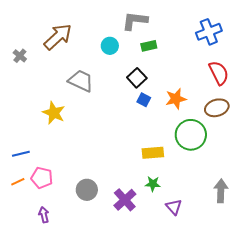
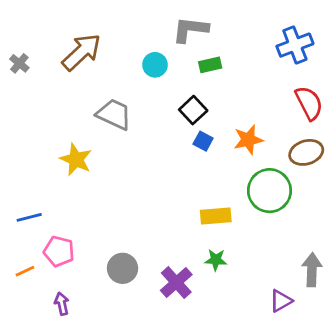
gray cross: (20, 56) -> (19, 63), moved
orange line: (18, 182) -> (25, 271), moved
purple triangle: (174, 207) -> (281, 301), moved, turned 42

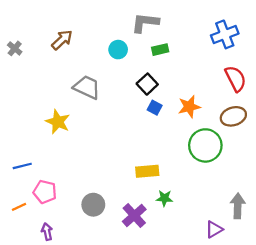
brown arrow: (82, 52) -> (62, 40), size x0.7
yellow rectangle: (216, 216) -> (147, 171), moved

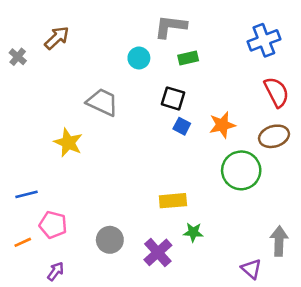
brown arrow: (62, 40) -> (57, 38), moved
black square: (147, 84) -> (173, 98), turned -30
purple triangle: (214, 229) -> (251, 269), turned -48
purple arrow: (47, 232) -> (56, 271), turned 49

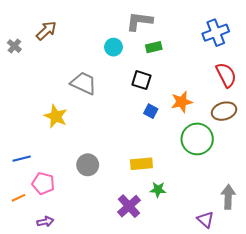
blue square: (182, 126) -> (151, 111), moved
gray circle: (110, 240) -> (88, 165), moved
purple arrow: (56, 271) -> (45, 222), turned 42

